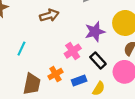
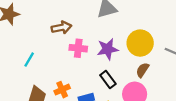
pink cross: (73, 51) -> (78, 48), moved, turned 35

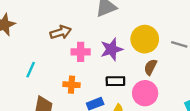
black rectangle: (108, 80) -> (115, 81), turned -48
orange cross: (62, 90) -> (72, 85), moved, turned 35

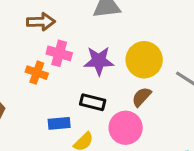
orange cross: (72, 85) -> (37, 73), moved

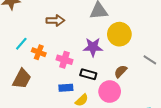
pink cross: (59, 53) -> (64, 60), moved
yellow circle: (144, 60) -> (119, 34), moved
orange cross: (37, 73) -> (39, 52), moved

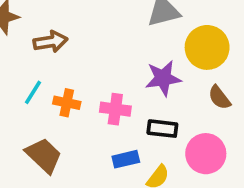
brown arrow: (55, 20) -> (50, 42), moved
brown semicircle: (121, 71) -> (219, 97), moved, turned -72
brown trapezoid: (22, 79) -> (44, 155), turned -65

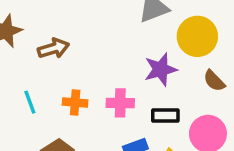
cyan line: (33, 92) -> (30, 102), moved, turned -45

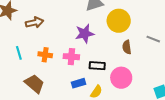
purple star: (161, 69) -> (85, 34), moved
brown semicircle: (214, 81) -> (127, 47), turned 32

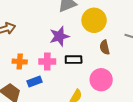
black rectangle: (97, 66) -> (74, 60), moved
blue rectangle: (79, 83) -> (35, 82), moved

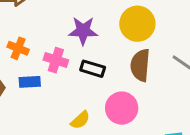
brown semicircle: (105, 47) -> (140, 65), size x1.5

